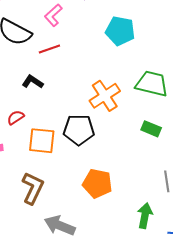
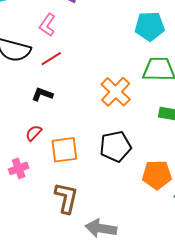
cyan pentagon: (120, 31) -> (150, 26), moved
black pentagon: (79, 130) -> (115, 146), moved
orange pentagon: (97, 183) -> (157, 175), moved

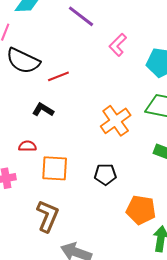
pink L-shape: (47, 25) -> (118, 45), moved
red semicircle: (34, 133) -> (27, 146), turned 36
black pentagon: (115, 146) -> (105, 174), size x0.7

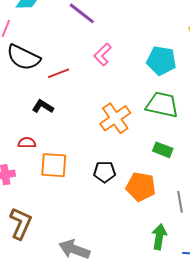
pink L-shape: (118, 45) -> (103, 55), moved
orange pentagon: (141, 210) -> (141, 187), moved
brown L-shape: (48, 216) -> (21, 223), moved

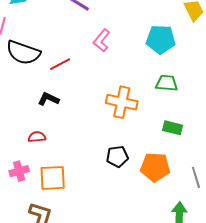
green trapezoid: (162, 105) -> (167, 83), size x0.7
orange cross: (115, 118) -> (122, 102), turned -36
orange square: (54, 165) -> (53, 178), moved

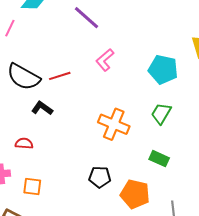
black semicircle: (23, 53) -> (23, 77), moved
green trapezoid: (167, 83) -> (161, 113), turned -75
orange square: (53, 178) -> (32, 187), size x0.7

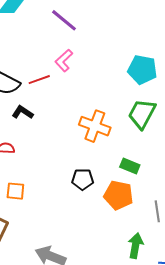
pink L-shape: (105, 60) -> (64, 60), moved
green trapezoid: (161, 113) -> (142, 114), size x1.4
green rectangle: (159, 159) -> (130, 166), moved

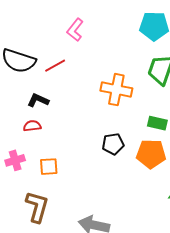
red line: (39, 80) -> (55, 66), moved
black L-shape: (23, 112) -> (38, 100), moved

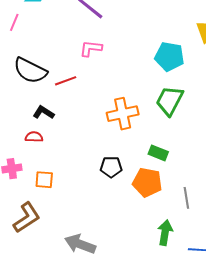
pink L-shape: (75, 30) -> (91, 48), turned 50
orange cross: (116, 90) -> (123, 114), turned -32
brown L-shape: (37, 207) -> (27, 218), turned 32

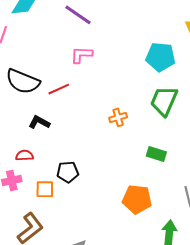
orange cross: (123, 114) -> (118, 117), size x0.6
red semicircle: (34, 137) -> (24, 155), moved
black pentagon: (111, 167) -> (68, 172), moved
orange pentagon: (147, 182) -> (137, 199), moved

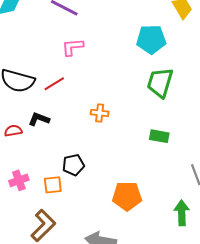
orange cross: (118, 117) -> (100, 113), moved, turned 30
red semicircle: (24, 155) -> (13, 131), moved
orange pentagon: (137, 199) -> (127, 196), moved

